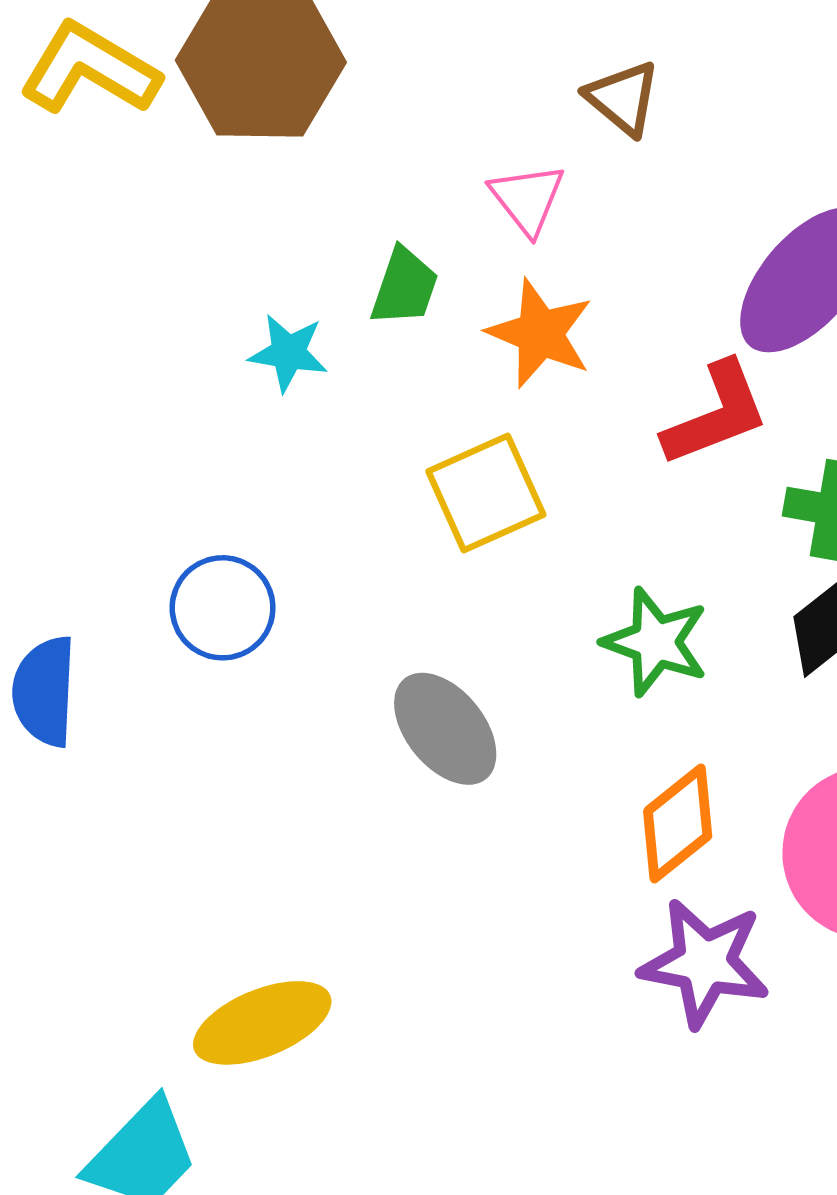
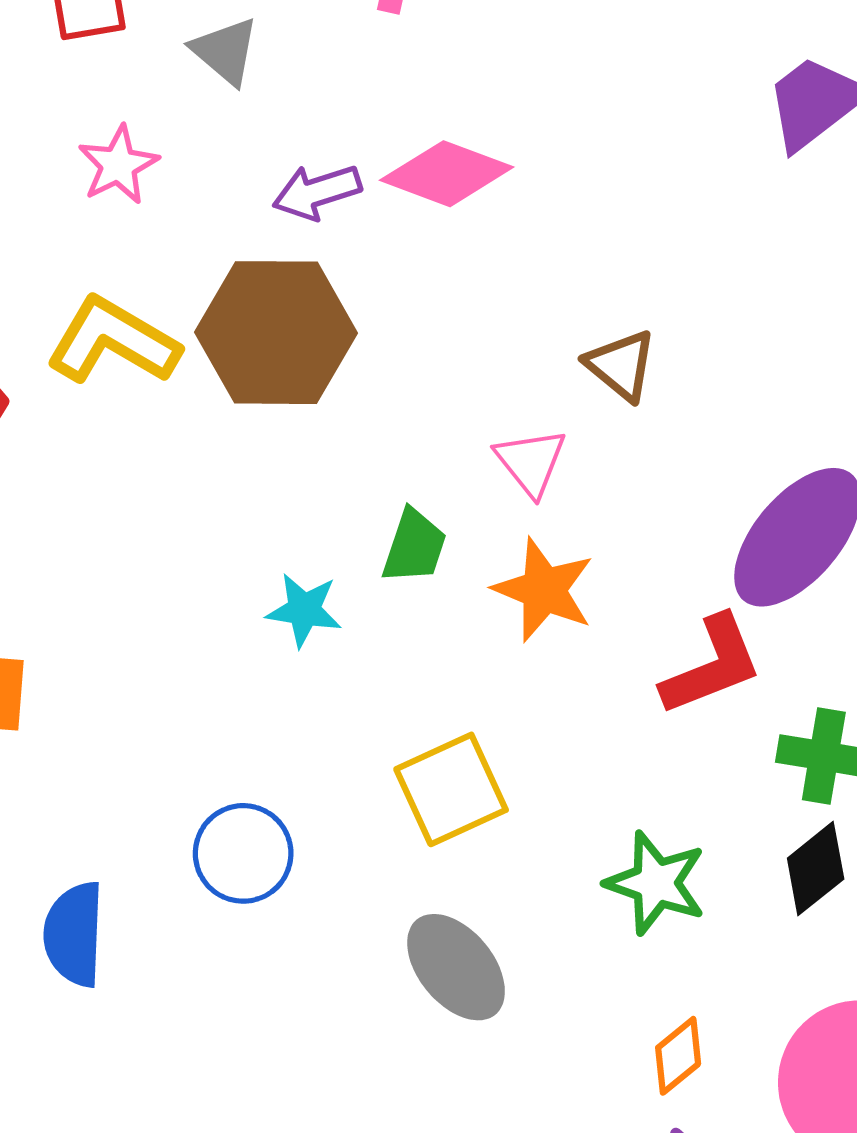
yellow square: (486, 493) -> (451, 789), moved
orange diamond: (678, 823) -> (678, 1056), size x0.7

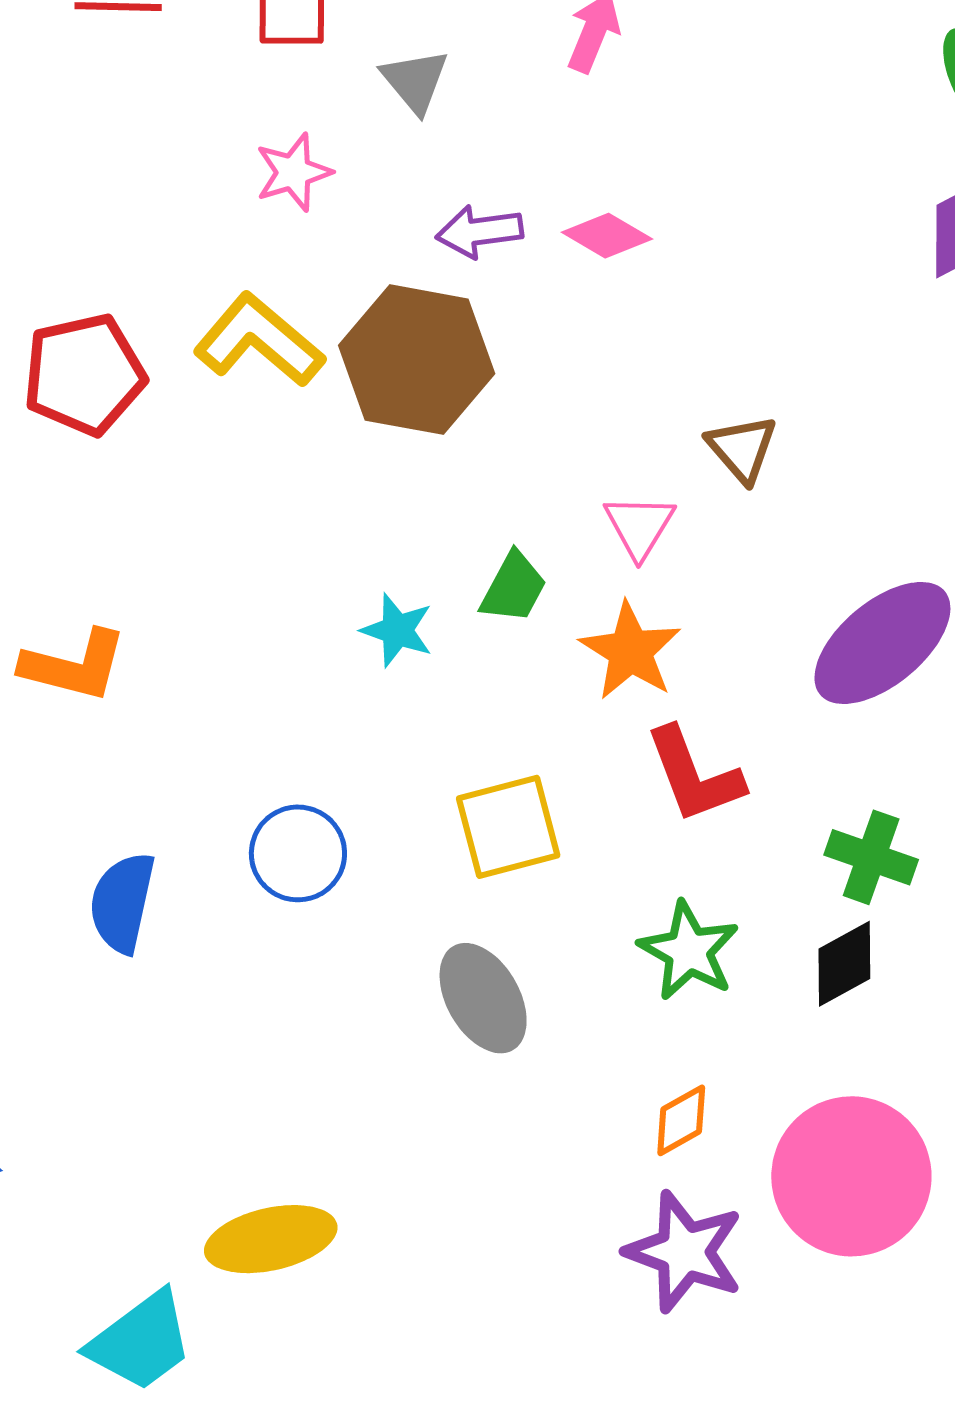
pink diamond: (447, 174) -> (607, 236), size x0.7
red L-shape: (712, 666) -> (694, 775), moved, turned 81

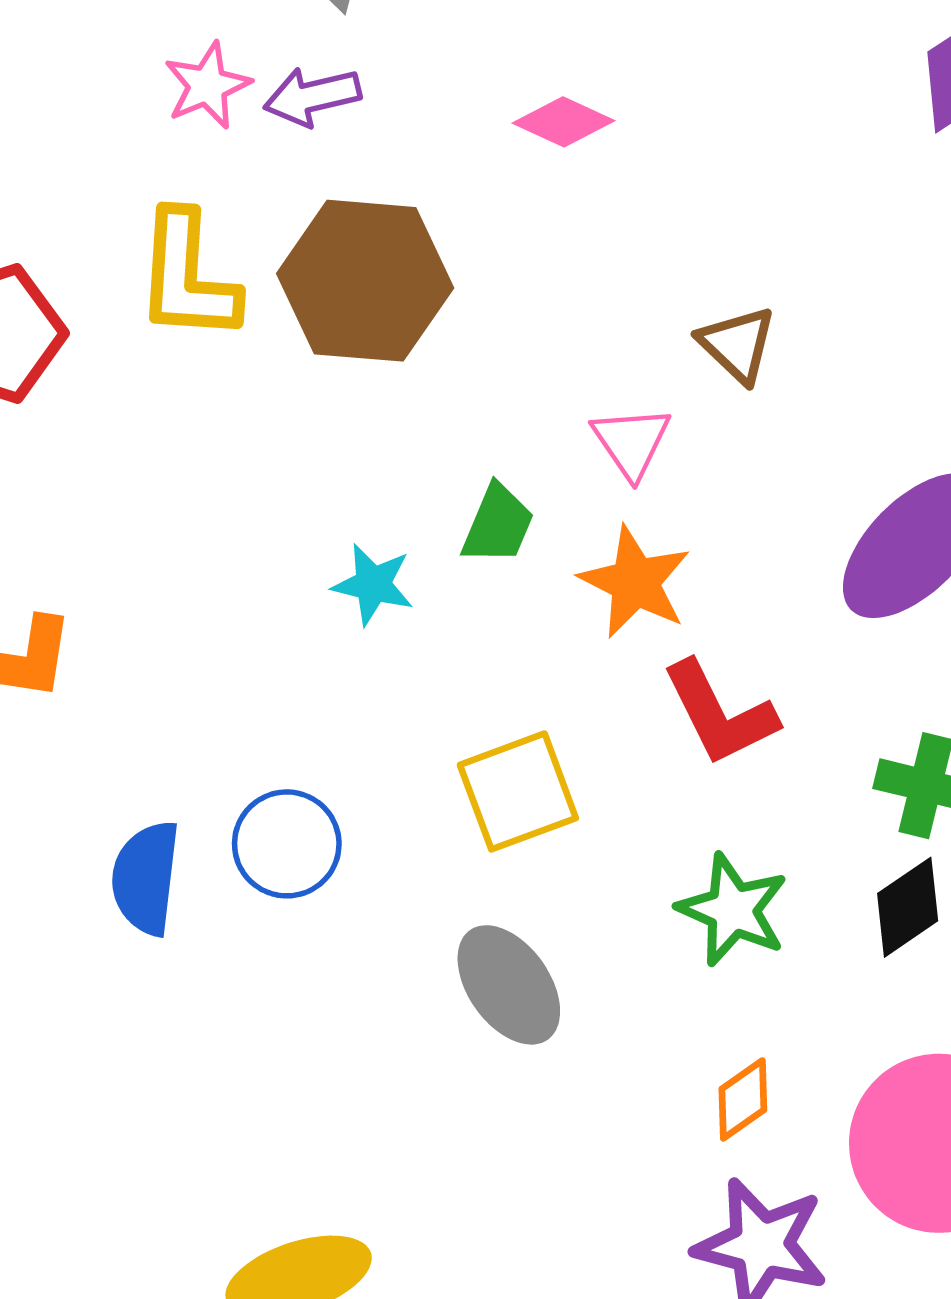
purple arrow: (479, 231) -> (312, 97), moved
yellow L-shape: (259, 340) -> (187, 277), turned -121
blue semicircle: (122, 903) -> (146, 878), moved

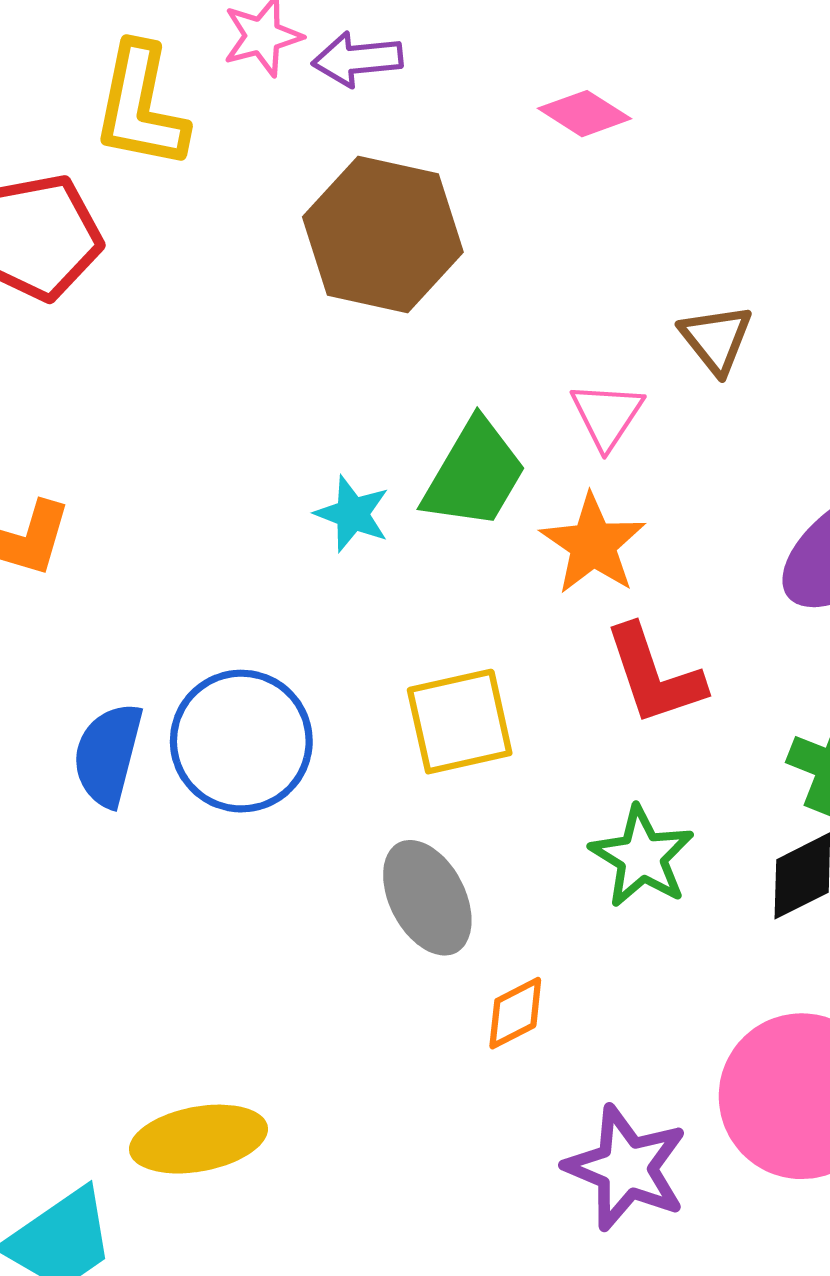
yellow L-shape: (187, 277) -> (141, 106), moved
green trapezoid: (498, 524) -> (474, 474), size x1.5
blue circle: (287, 844) -> (241, 741), size x1.4
orange diamond: (743, 1099) -> (515, 1013), moved

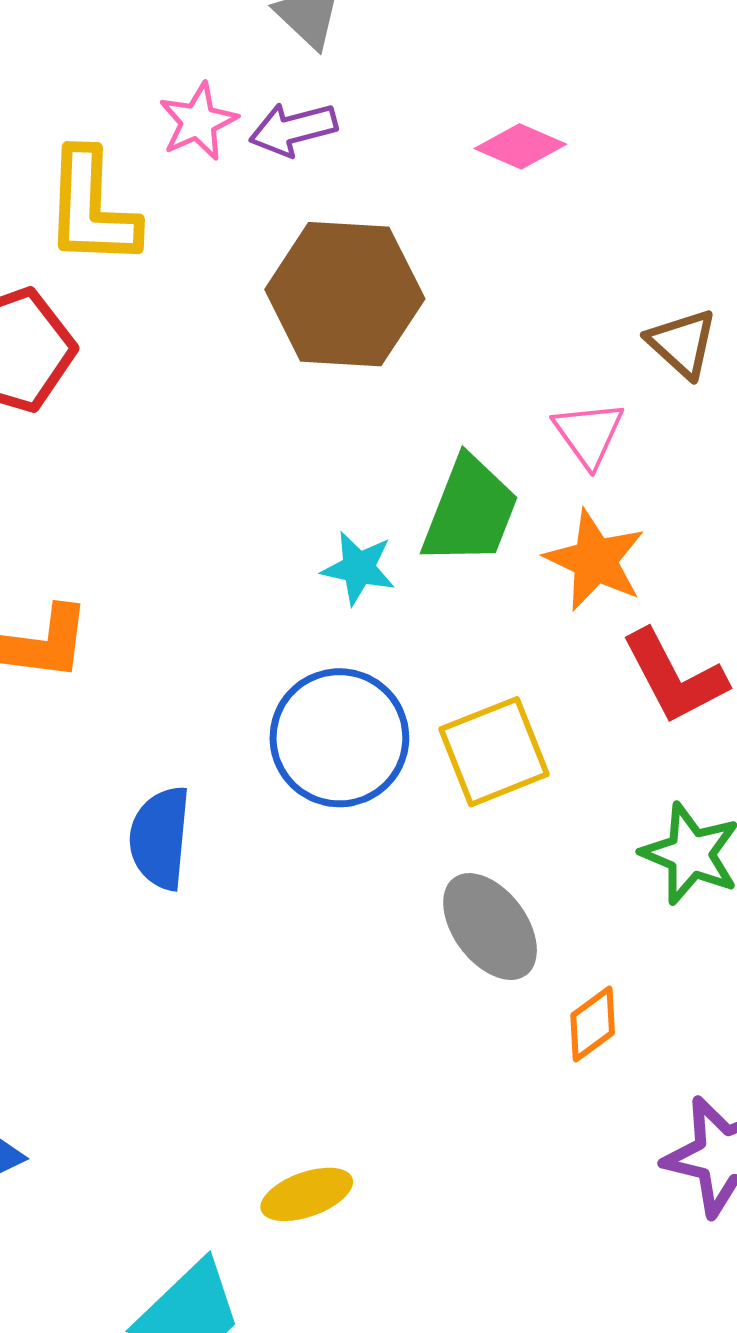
blue circle: (241, 741) -> (339, 738), moved
yellow ellipse: (198, 1139) -> (307, 1194), size x0.7

